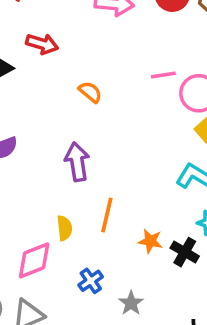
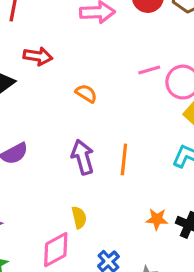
orange line: (107, 215) -> (124, 159), moved

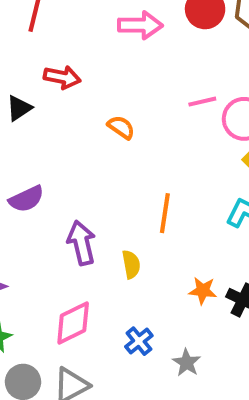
purple arrow: (83, 157) -> (81, 243), moved
yellow semicircle: (79, 217) -> (131, 264), moved

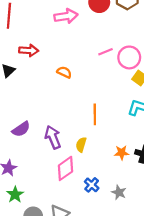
purple semicircle: (26, 199) -> (21, 129), moved
yellow semicircle: (131, 264) -> (81, 145), turned -144
pink diamond: (73, 323) -> (65, 168), moved

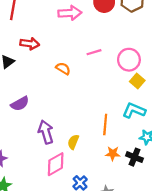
pink line: (106, 52) -> (94, 52), moved
orange line: (95, 114) -> (105, 125), moved
purple semicircle: (21, 129) -> (20, 104), moved

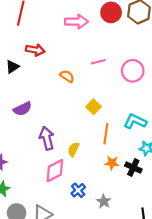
yellow square: (137, 81) -> (93, 107), moved

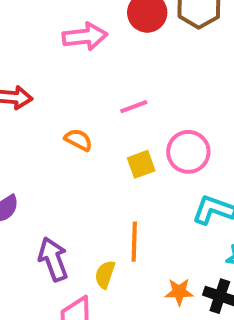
pink circle: (133, 71) -> (188, 152), moved
yellow square: (93, 107) -> (141, 164), moved, turned 32
orange line: (106, 134) -> (134, 242), moved

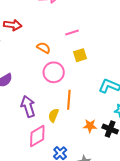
pink circle: (188, 152) -> (54, 72), moved
yellow square: (141, 164) -> (80, 55), moved

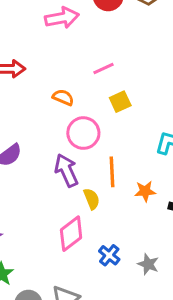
purple arrow: (28, 106) -> (66, 170), moved
yellow semicircle: (53, 115) -> (92, 199), turned 144
orange star: (90, 126) -> (145, 191), moved

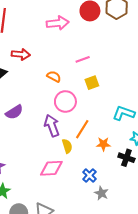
orange line: (112, 172) -> (82, 129), turned 30
pink diamond: (71, 234) -> (51, 168), turned 30
blue cross: (109, 255) -> (89, 175), moved

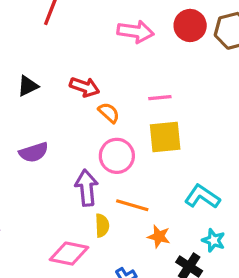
red arrow: (21, 54) -> (85, 87), moved
yellow square: (92, 83) -> (165, 137), size x1.5
orange line: (82, 129) -> (132, 205), turned 60

